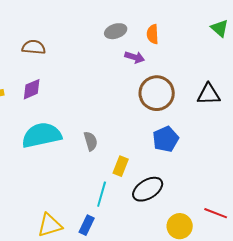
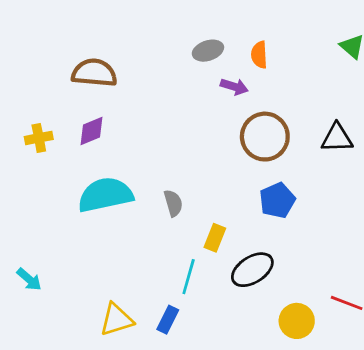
brown semicircle: (34, 47) -> (94, 73), size x1.4

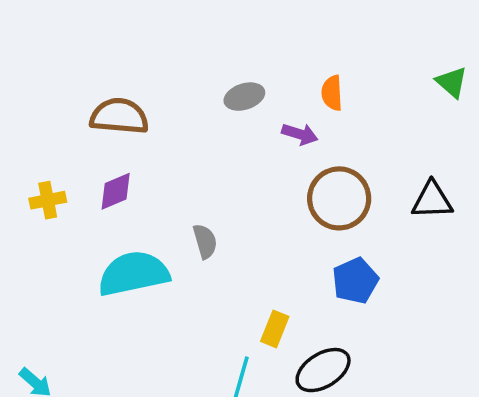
gray ellipse: (208, 51) -> (244, 97), moved
gray semicircle: (173, 203) -> (205, 241), moved

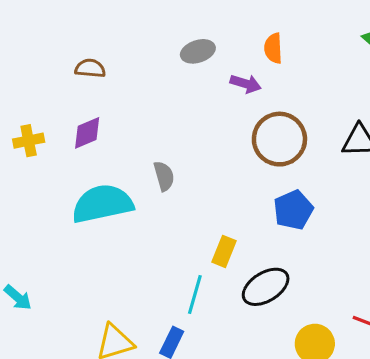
brown semicircle: (119, 116) -> (90, 68), size x0.6

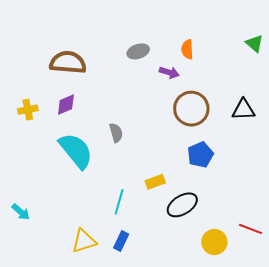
brown semicircle: (90, 68) -> (68, 62), size x1.8
cyan semicircle: (102, 204) -> (76, 151), turned 63
yellow rectangle: (224, 251) -> (155, 182), turned 48
cyan line: (195, 295) -> (119, 202), moved

